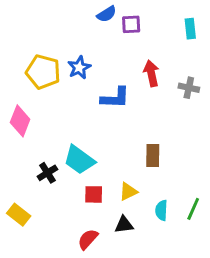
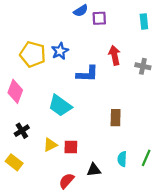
cyan trapezoid: (79, 160) -> (60, 106), moved
black cross: (47, 173) -> (22, 131), moved
yellow triangle: (128, 192) -> (50, 145), moved

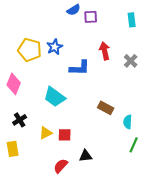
gray cross: (143, 66) -> (131, 61), turned 32
brown rectangle: (116, 118) -> (106, 108), turned -63
cyan semicircle: (122, 159) -> (128, 122), moved
yellow rectangle: (14, 162) -> (13, 149), turned 42

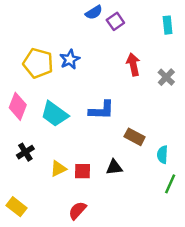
purple square: (91, 17) -> (115, 21), turned -32
blue L-shape: (80, 68) -> (102, 110), moved
cyan trapezoid: (55, 97) -> (55, 114), moved
yellow rectangle: (13, 149) -> (16, 207), moved, turned -42
black triangle: (86, 156) -> (114, 167), moved

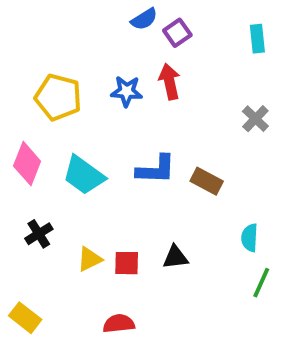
blue star: (70, 59) -> (127, 91), moved, turned 30
red arrow: (133, 64) -> (170, 82), moved
brown rectangle: (135, 137) -> (207, 181), moved
red semicircle: (77, 210) -> (119, 324), turned 42

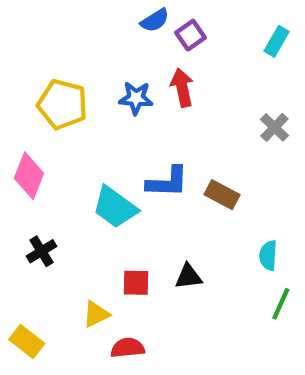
cyan rectangle: (257, 39) -> (277, 41), turned 36
cyan trapezoid: (84, 175) -> (115, 207), moved
yellow triangle: (90, 259) -> (96, 314), moved

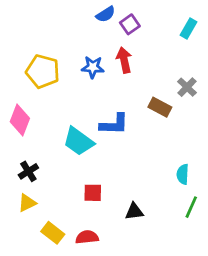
brown rectangle: (222, 195) -> (160, 107), moved
black triangle: (188, 276) -> (134, 211), moved
yellow triangle: (96, 314) -> (27, 203), moved
yellow rectangle: (27, 342) -> (53, 233), moved

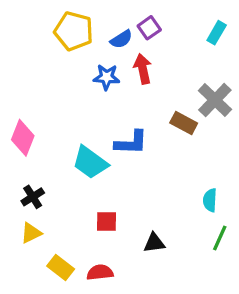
blue semicircle: (106, 14) -> (121, 39), moved
yellow pentagon: (43, 71) -> (74, 31), moved
gray cross: (187, 87) -> (215, 100), size x1.5

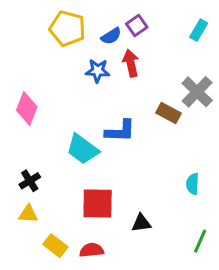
pink diamond: (23, 138) -> (27, 108), moved
red square: (107, 222) -> (98, 203), size x1.6
yellow triangle: (31, 233) -> (28, 214), turned 30
green line: (220, 238) -> (200, 241), moved

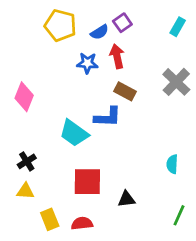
brown rectangle: (168, 113) -> (125, 91), moved
yellow rectangle: (55, 246) -> (50, 219), turned 30

